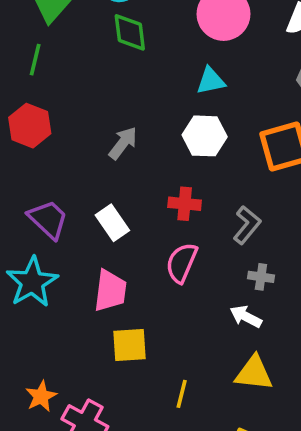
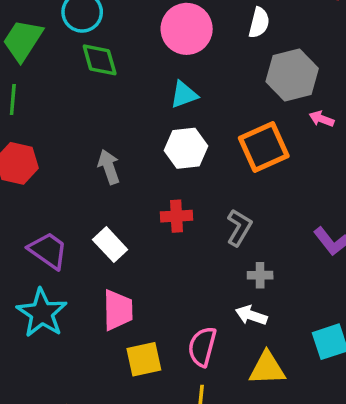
gray arrow: (123, 143) -> (109, 167), turned -48
pink semicircle: (182, 263) -> (202, 347), moved

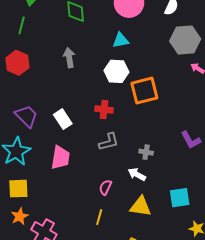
orange square: (264, 147) -> (144, 91), moved
gray arrow: (109, 167) -> (69, 58), moved
gray L-shape: (239, 228) -> (109, 142), moved, turned 35
pink semicircle: (202, 347) -> (105, 187), size x0.7
yellow square: (144, 359) -> (18, 189), moved

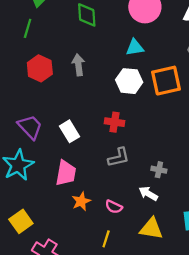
red hexagon: (17, 63) -> (40, 68), moved
orange square: (144, 91) -> (166, 81), moved
pink semicircle: (105, 187) -> (114, 207), turned -91
yellow square: (18, 189) -> (21, 221), moved, turned -35
orange star: (20, 216) -> (81, 201), moved

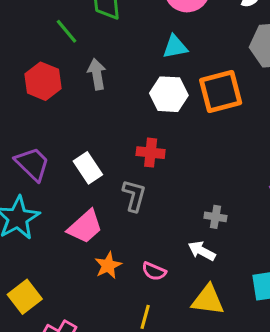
green line: (28, 28) -> (66, 31), moved, turned -54
gray L-shape: (119, 157) -> (134, 196), moved, turned -60
pink trapezoid: (66, 173) -> (85, 227), turned 40

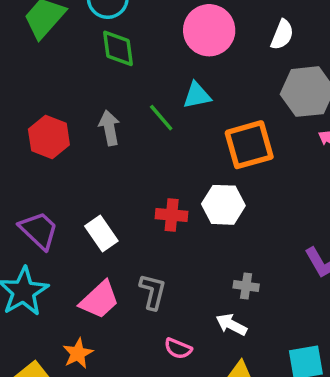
green line: (66, 31) -> (161, 118), moved
white hexagon: (169, 94) -> (223, 205), moved
gray L-shape: (134, 196) -> (153, 292), moved
orange star: (108, 265) -> (78, 353), moved

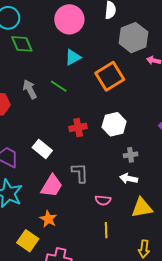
green line: (161, 118) -> (59, 86), moved
white hexagon: (223, 205) -> (114, 124), moved

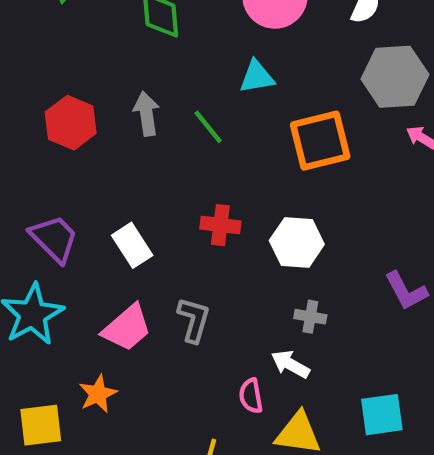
pink semicircle: (103, 200) -> (251, 396), moved, turned 56
yellow square: (28, 241) -> (41, 425), turned 30

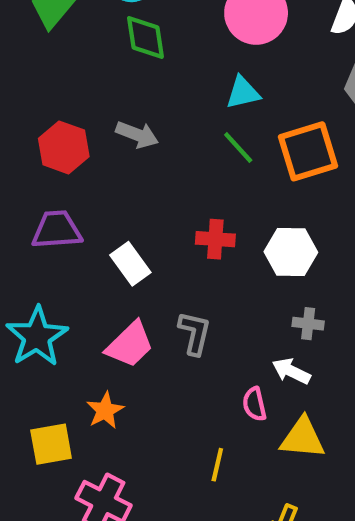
gray arrow: (146, 114) -> (137, 135), turned 123
green line: (208, 127) -> (238, 148), moved
purple trapezoid: (54, 239) -> (57, 230), moved, turned -46

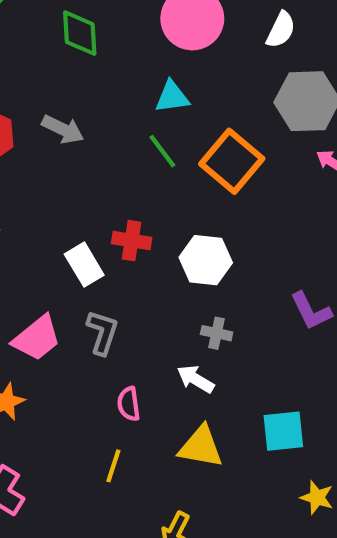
orange square: (308, 151) -> (232, 161), turned -38
white rectangle: (130, 264) -> (84, 265), moved
pink semicircle: (254, 404) -> (129, 404), moved

